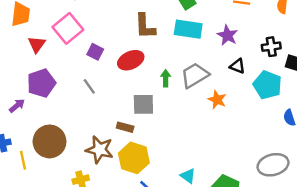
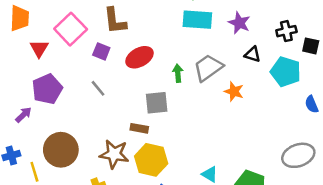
brown L-shape: (145, 26) -> (115, 21), moved

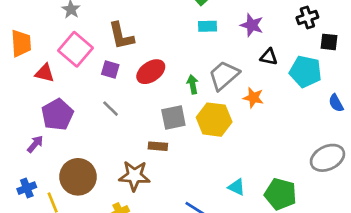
cyan rectangle: (197, 20) -> (207, 26), size x0.6
black cross: (286, 31) -> (307, 17), moved
red triangle: (39, 48) -> (45, 73), turned -42
yellow hexagon: (151, 160) -> (214, 120), moved

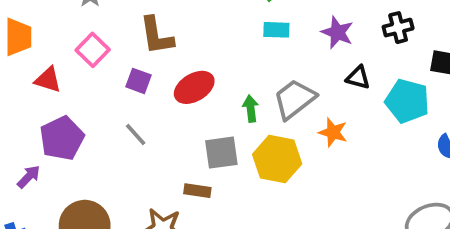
black cross: (307, 17) -> (398, 28), moved
pink square: (76, 49) -> (93, 50), size x0.7

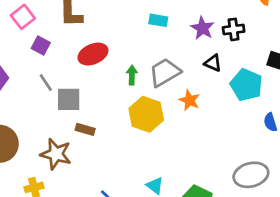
black cross: (398, 28) -> (234, 29), moved
purple square: (138, 81) -> (41, 45), moved
gray square: (221, 153) -> (69, 99), moved

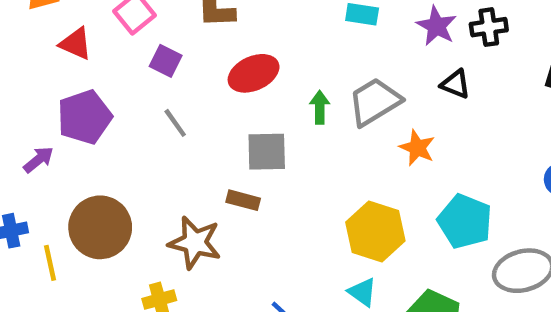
cyan pentagon: (246, 85) -> (465, 221), moved
gray square: (69, 99) -> (267, 152), moved
yellow hexagon: (146, 114) -> (375, 231), moved

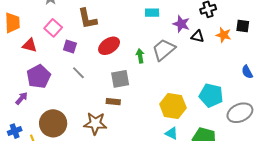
purple star: (436, 26) -> (181, 24), moved
orange star: (417, 148) -> (224, 35), moved

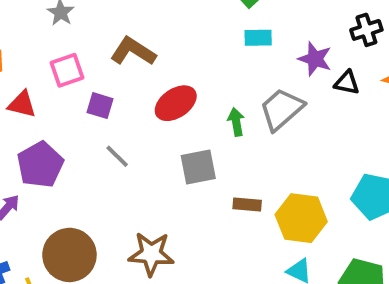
brown L-shape: (87, 19) -> (133, 51), turned 135
pink square: (53, 28) -> (67, 70), turned 30
brown rectangle: (113, 102) -> (247, 205), moved

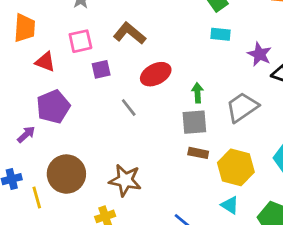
purple square: (100, 106) -> (101, 69), turned -36
gray trapezoid: (282, 109) -> (242, 107), moved
gray line: (117, 156) -> (129, 107), moved
gray square: (198, 167) -> (194, 122), moved

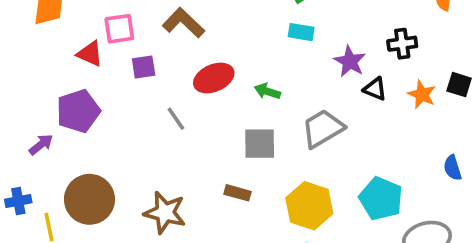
red triangle: (45, 62) -> (90, 54), moved
green arrow: (197, 93) -> (267, 91), moved, turned -72
brown rectangle: (198, 153) -> (237, 193), moved

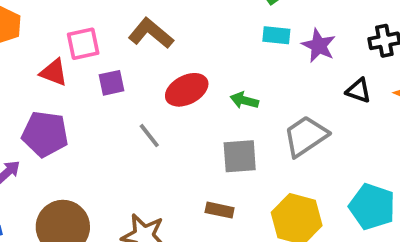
purple star: (350, 61) -> (319, 46), moved
purple pentagon: (78, 111) -> (45, 134), turned 30

